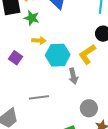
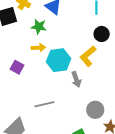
green star: (32, 18) -> (39, 27), moved

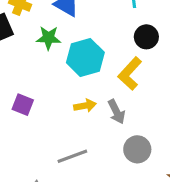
yellow arrow: (38, 48) -> (85, 106), moved
cyan hexagon: (59, 60) -> (85, 57), moved
gray circle: (95, 110) -> (137, 149), moved

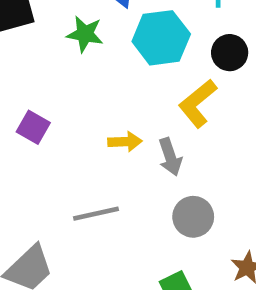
cyan hexagon: (85, 57) -> (161, 38), moved

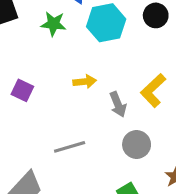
black circle: (230, 53) -> (156, 15), moved
yellow L-shape: (198, 103) -> (153, 90), moved
yellow arrow: (125, 142) -> (85, 82), moved

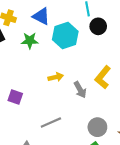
purple square: (22, 90) -> (15, 97), moved
gray circle: (137, 144) -> (97, 127), moved

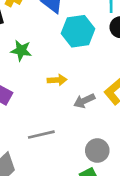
green star: (30, 41) -> (21, 50), moved
gray arrow: (80, 90) -> (84, 101), turned 84

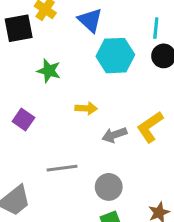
gray circle: (97, 151) -> (109, 187), moved

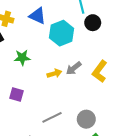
gray arrow: (114, 135) -> (74, 68), moved

